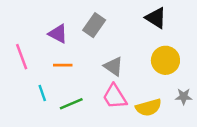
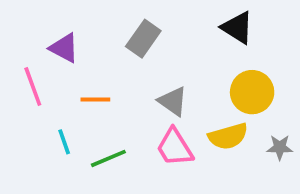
purple triangle: (58, 34) -> (64, 48), moved
yellow semicircle: (149, 107) -> (228, 136), moved

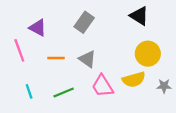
gray triangle: (173, 101) -> (87, 59), moved
cyan line: (64, 142) -> (29, 91), moved

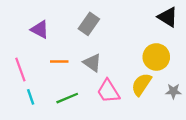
black triangle: (139, 16) -> (168, 17), moved
pink line: (19, 50) -> (20, 70), moved
yellow semicircle: (134, 80) -> (141, 84), turned 140

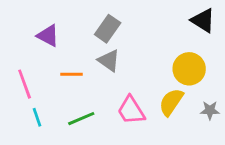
gray triangle: (92, 63) -> (109, 61), moved

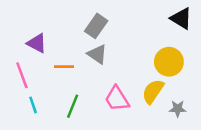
purple triangle: (48, 36) -> (37, 43), moved
gray star: (210, 110) -> (178, 109), moved
green line: (81, 119) -> (73, 106), turned -45

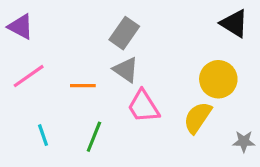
purple triangle: (37, 43) -> (21, 27), moved
pink line: (22, 75) -> (29, 76), moved, turned 75
pink trapezoid: (117, 99) -> (143, 106), moved
gray star: (178, 109) -> (244, 141), moved

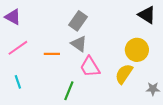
cyan line: (43, 135) -> (18, 82), moved
green line: (94, 137) -> (69, 91), moved

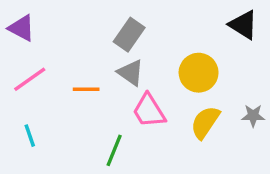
yellow circle: (137, 50) -> (199, 73), moved
gray star: (153, 89) -> (253, 116), moved

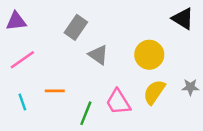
purple triangle: (21, 28) -> (16, 21), turned -35
gray rectangle: (129, 35) -> (76, 27), moved
orange line: (86, 89) -> (55, 91), moved
pink trapezoid: (149, 111) -> (118, 102), moved

